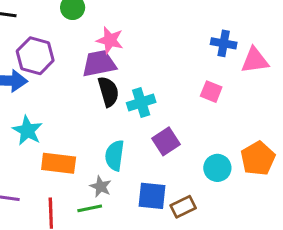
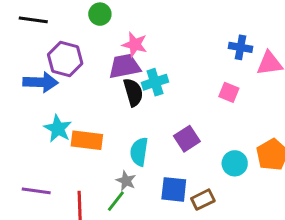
cyan cross: (141, 102) -> (155, 82), moved
orange rectangle: (59, 163) -> (87, 140), moved
green line: (90, 208) -> (116, 201), turned -40

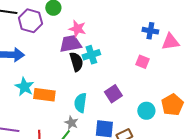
purple hexagon: (65, 59) -> (30, 21), moved

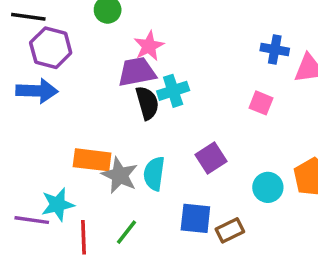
purple hexagon: (30, 21) -> (51, 48), moved
pink star: (77, 29) -> (149, 46), turned 30
cyan star: (24, 87) -> (58, 205), moved, turned 30
gray star: (71, 123) -> (120, 175), moved, size x1.5

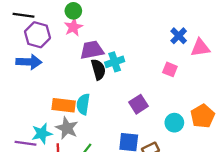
pink star: (149, 46) -> (73, 27), moved
blue cross: (275, 49) -> (179, 36), turned 35
cyan semicircle: (154, 174) -> (83, 104), moved
gray star: (120, 175) -> (67, 128), moved

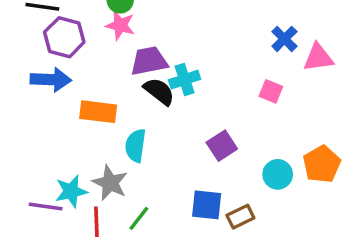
pink star: (73, 27) -> (120, 25), turned -30
black semicircle: (98, 69) -> (159, 91), turned -36
orange rectangle: (64, 105) -> (98, 112), moved

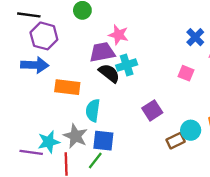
pink star: (120, 25) -> (118, 35), moved
blue square: (207, 205) -> (103, 141), moved
brown rectangle: (240, 217) -> (176, 141), moved

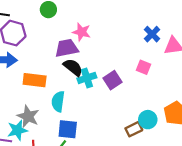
cyan cross: (127, 65) -> (87, 78), moved
purple square: (152, 110) -> (113, 80), moved
gray star: (75, 136) -> (28, 116), moved

